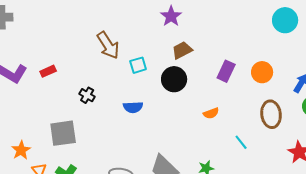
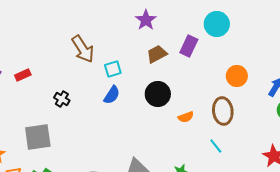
cyan circle: (285, 20) -> (217, 24), moved
purple rectangle: (226, 71) -> (189, 46), moved
black circle: (174, 79) -> (158, 94), moved
blue semicircle: (133, 107) -> (112, 95), moved, turned -54
brown ellipse: (271, 114) -> (223, 111), moved

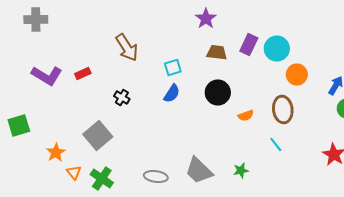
cyan circle: (217, 24) -> (277, 48), moved
brown arrow: (83, 49) -> (127, 48), moved
brown trapezoid: (157, 54) -> (217, 52), turned 35
gray square: (38, 137) -> (98, 136), turned -32

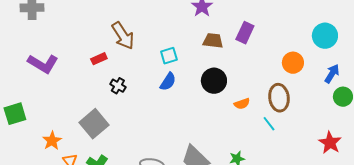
cyan circle: (277, 48) -> (325, 36), moved
red rectangle: (83, 74) -> (99, 59), moved
cyan line: (276, 144) -> (269, 124), moved

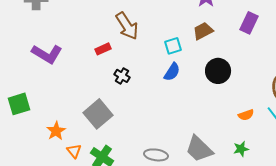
brown trapezoid: (213, 41) -> (203, 31), moved, turned -35
orange semicircle: (242, 104) -> (246, 115), moved

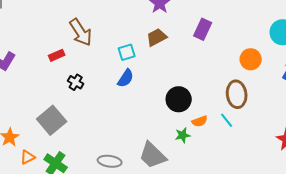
black circle: (218, 71) -> (179, 99), moved
green star: (241, 149) -> (183, 135), moved
orange triangle: (74, 151) -> (28, 157), turned 42

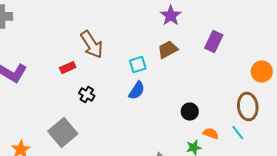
black circle: (179, 99) -> (190, 112), size x0.7
orange semicircle: (200, 121) -> (211, 134), turned -140

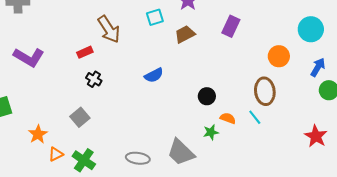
cyan square: (138, 65) -> (155, 17), moved
blue semicircle: (137, 91) -> (154, 75), turned 30
black cross: (87, 95) -> (94, 79), moved
gray square: (63, 133) -> (80, 117), size x0.7

